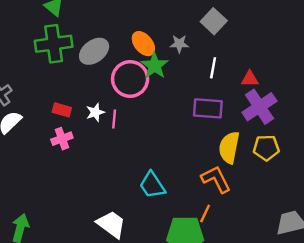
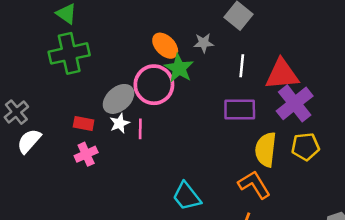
gray ellipse: (94, 51) -> (119, 99), moved
red triangle: (250, 79) -> (282, 74), size x1.8

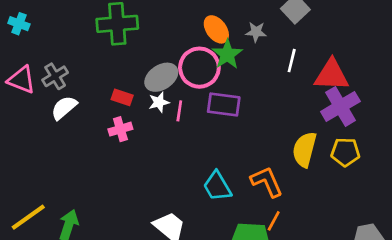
purple rectangle: (240, 109) -> (224, 104), moved
orange L-shape: (254, 185) -> (267, 182), moved

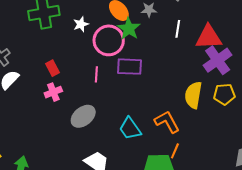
gray ellipse: (161, 77) -> (83, 116), moved
red rectangle: (122, 97) -> (52, 68), turned 49
white star: (159, 102) -> (81, 24), moved

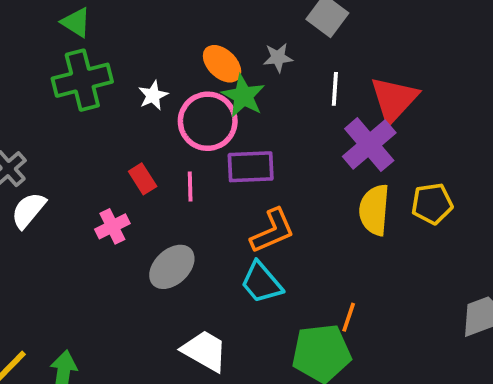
red triangle: (209, 37) -> (394, 99), turned -40
purple cross: (218, 60) -> (369, 145), moved
red rectangle: (52, 68) -> (143, 179), moved
orange L-shape: (167, 122) -> (272, 231), moved, turned 100

